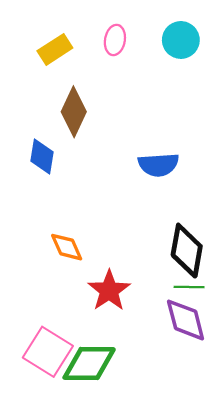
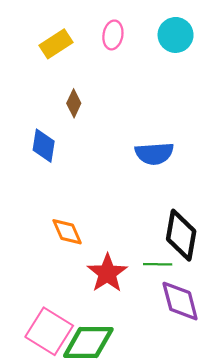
brown diamond: (74, 112) -> (74, 103), size x0.6
green line: (189, 287) -> (158, 264), moved

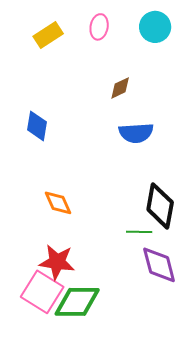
brown diamond: (74, 103) -> (120, 88), moved, turned 40
red star: (107, 273) -> (57, 262), moved, turned -30

